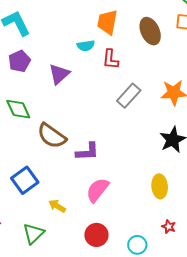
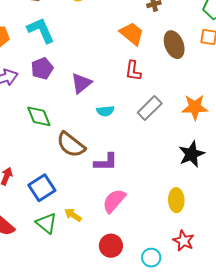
orange trapezoid: (107, 22) -> (132, 34), turned 116
cyan semicircle: (86, 46) -> (105, 111), moved
red star: (169, 227) -> (183, 241), size x1.5
green triangle: (34, 234) -> (46, 223), moved, turned -40

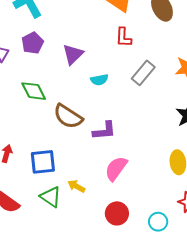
blue square: (42, 188) -> (43, 162), turned 32

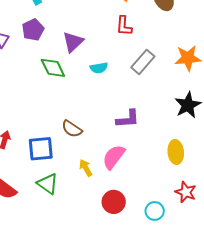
green diamond: (34, 91) -> (53, 68), moved
brown semicircle: (68, 116) -> (72, 129), moved, size x0.7
purple L-shape: (104, 131) -> (128, 119), moved
yellow arrow: (76, 186) -> (86, 168), moved, turned 30

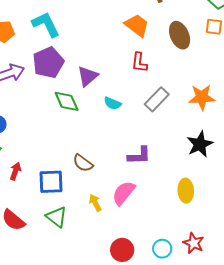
purple pentagon: (33, 30) -> (48, 63), size x1.4
cyan semicircle: (99, 68) -> (113, 103), turned 30
red star: (186, 192) -> (194, 243), moved
red circle: (114, 202) -> (122, 250), moved

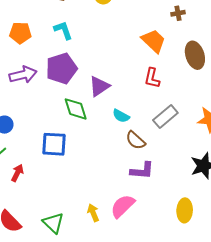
cyan L-shape: (46, 24) -> (63, 30), size x0.7
brown semicircle: (83, 163) -> (136, 140), moved
blue square: (51, 182) -> (54, 144), moved

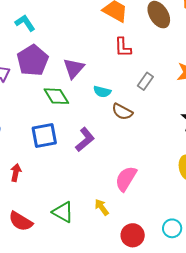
gray rectangle: (165, 116) -> (145, 81), size x0.7
purple L-shape: (142, 171) -> (85, 140), moved, turned -30
yellow arrow: (93, 213) -> (102, 207), moved

